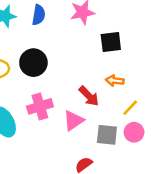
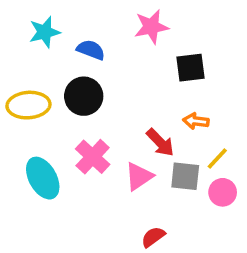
blue semicircle: (39, 15) -> (91, 50), moved, turned -78
pink cross: (40, 106) -> (93, 157), turned -30
gray square: (107, 135) -> (185, 176), moved

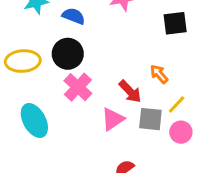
black square: (191, 68) -> (175, 23), moved
orange arrow: (196, 121) -> (159, 74), turned 42
pink cross: (93, 157) -> (78, 87), moved

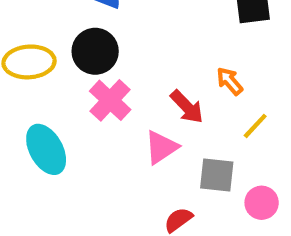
gray square: (150, 119) -> (217, 175), moved
pink circle: (181, 132) -> (262, 203), moved

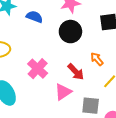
black circle: (95, 51) -> (70, 32), moved

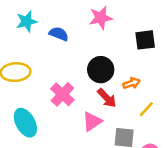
black circle: (70, 32) -> (101, 70), moved
orange arrow: (97, 59) -> (132, 83), turned 112

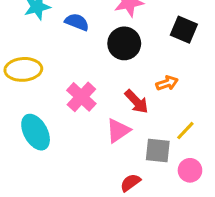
black square: (145, 40) -> (184, 30), turned 30
black circle: (101, 70) -> (124, 43), moved
yellow line: (146, 109) -> (185, 131), moved

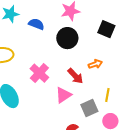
yellow line: (185, 131) -> (107, 95), turned -32
gray square: (158, 150) -> (89, 108), turned -30

